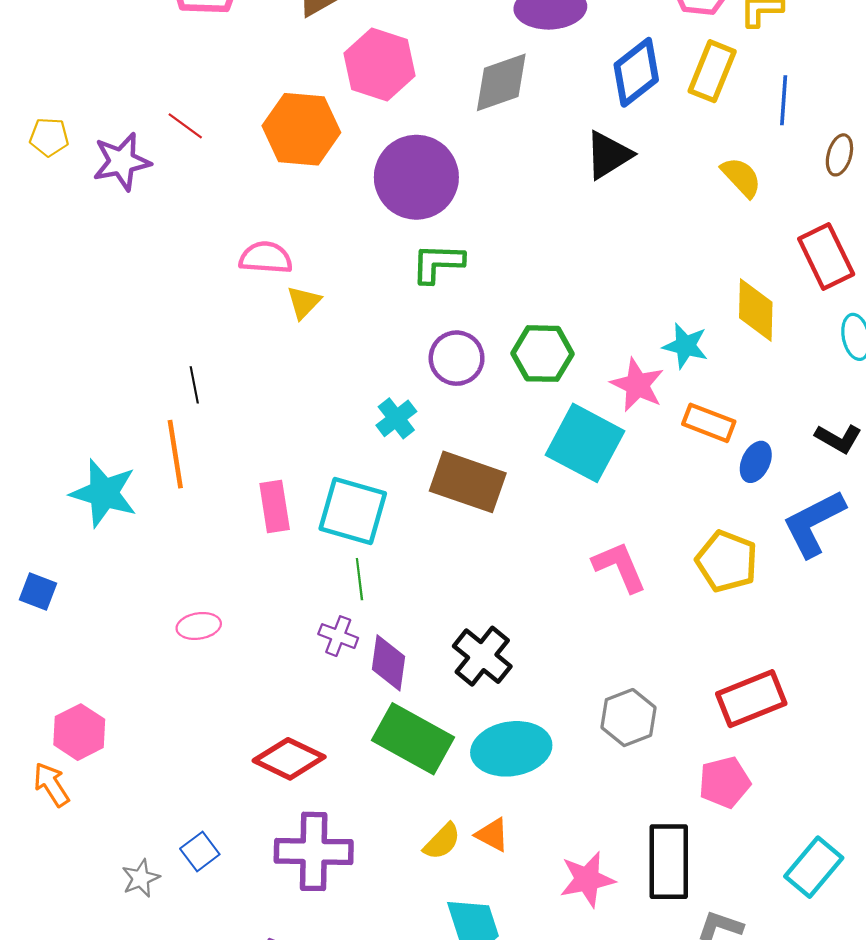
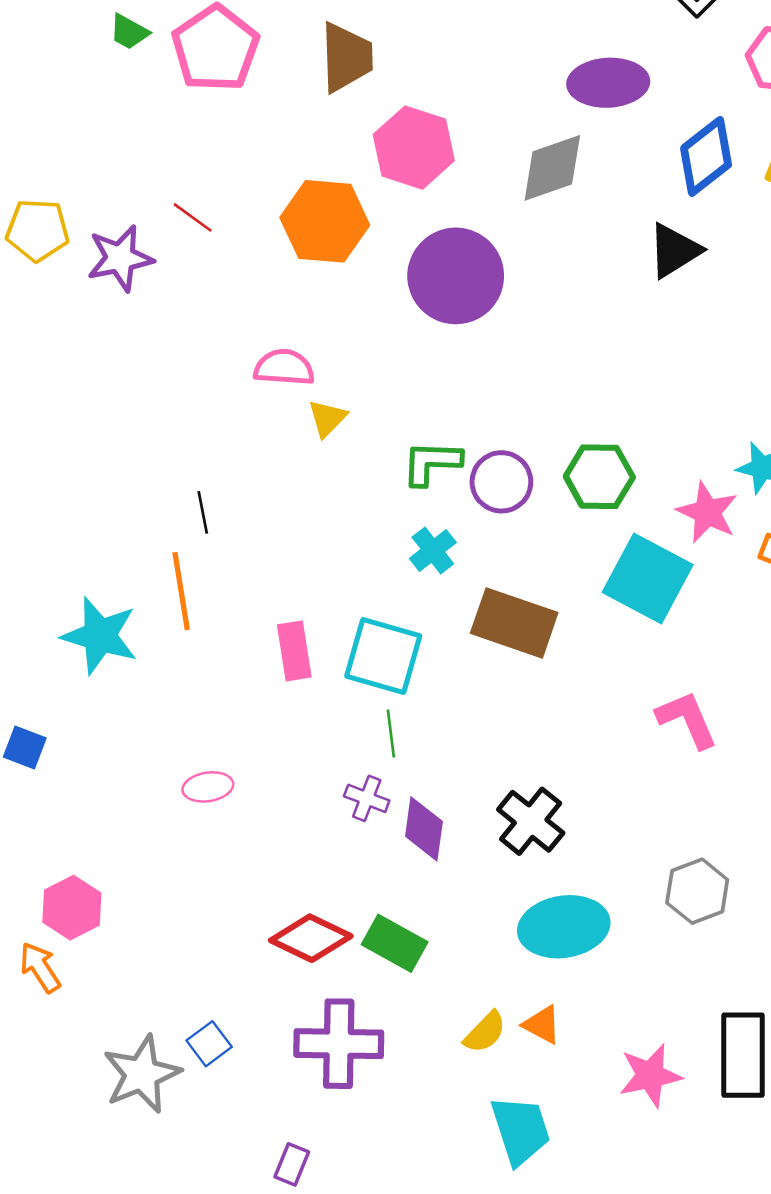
yellow pentagon: (49, 137) -> (37, 230), size x1.4
green L-shape: (438, 263) -> (432, 463), moved
green rectangle: (413, 739) -> (395, 943), moved, size x0.7
gray star: (141, 878) -> (142, 1074), size x1.8

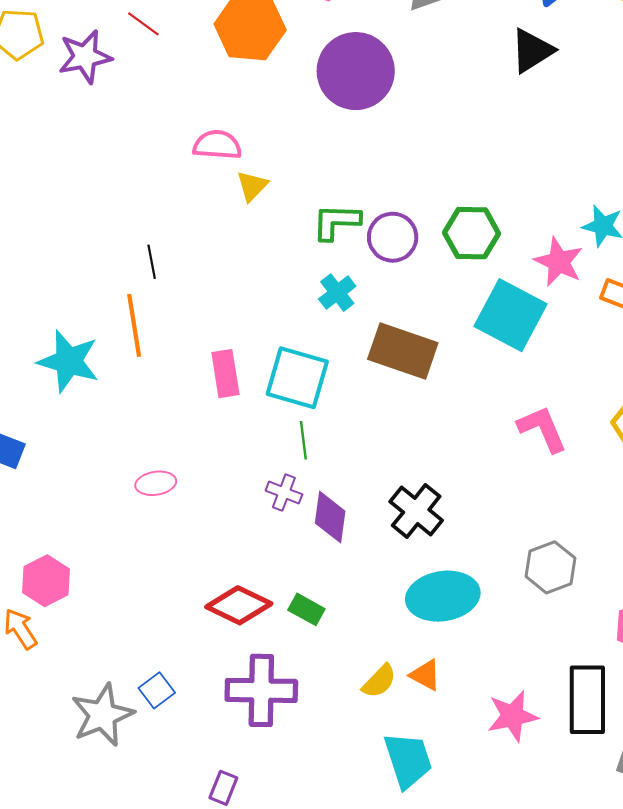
green rectangle: (395, 943) -> (306, 609), size x0.7

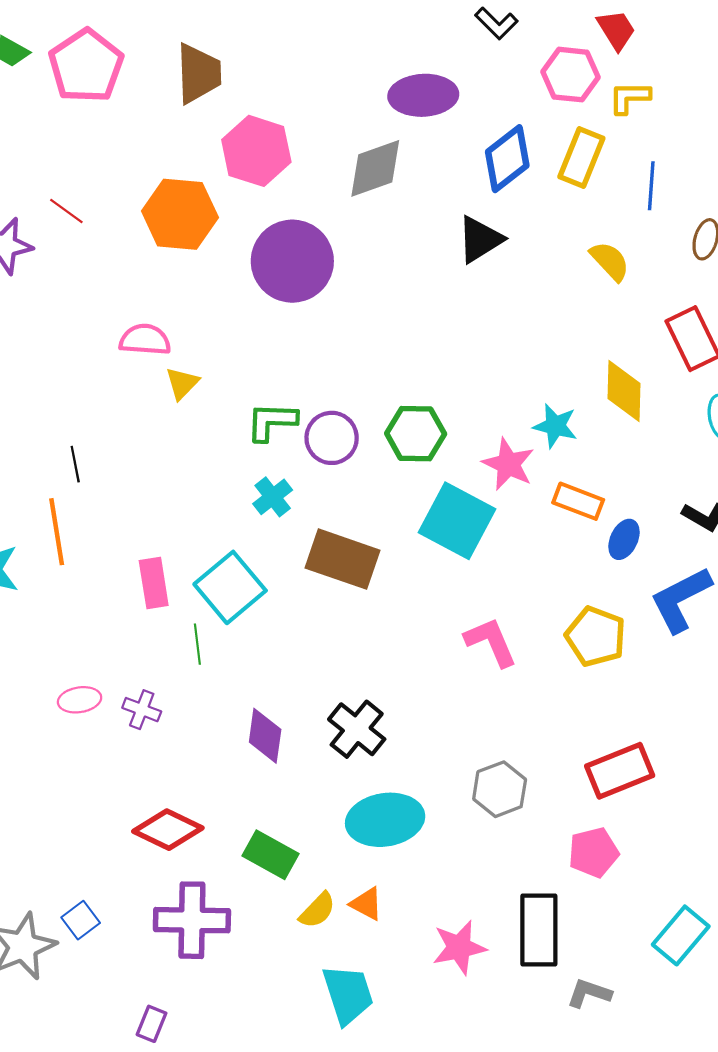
cyan square: (297, 378) -> (230, 587), turned 34
green line: (303, 440) -> (197, 644), moved
purple cross: (284, 493) -> (142, 710), moved
green rectangle: (306, 609) -> (270, 855), moved, size x1.4

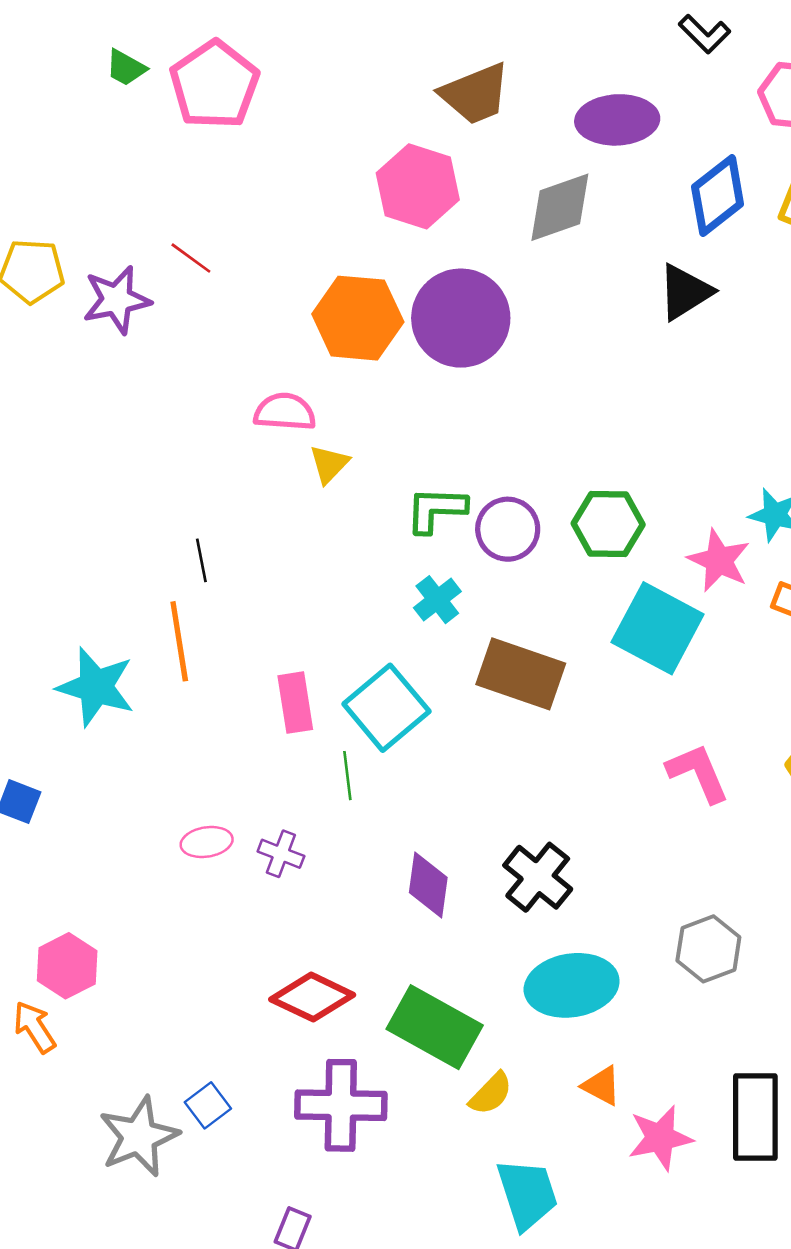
brown trapezoid: (198, 73) -> (475, 94), moved, turned 70
orange hexagon: (180, 214) -> (358, 318), moved
green rectangle: (270, 855) -> (435, 1027), size x1.4
orange triangle: (366, 904) -> (602, 1086), moved

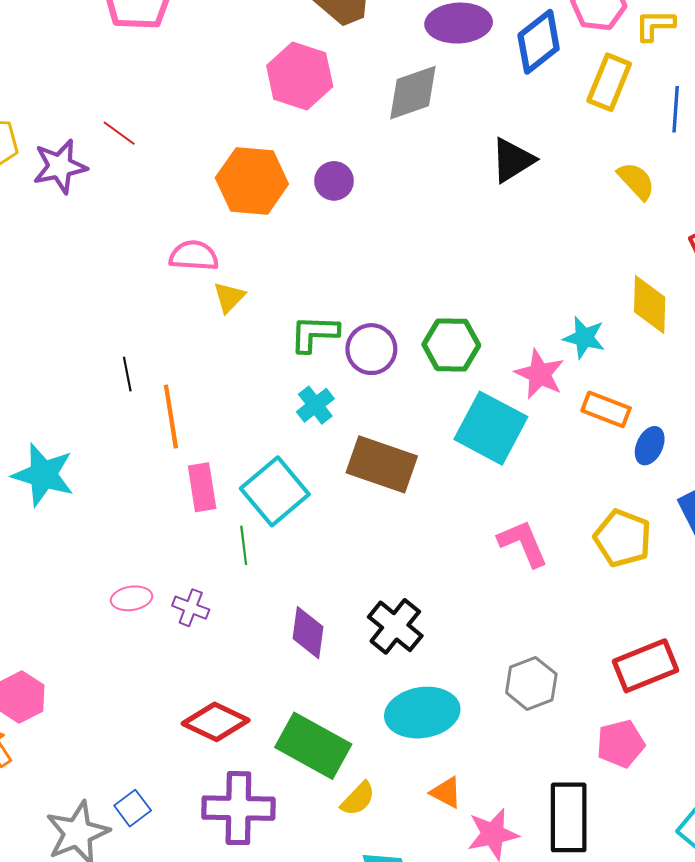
blue diamond: (718, 196) -> (539, 42), moved
purple circle: (461, 318) -> (334, 181), size x0.5
orange line: (179, 641) -> (171, 417), moved

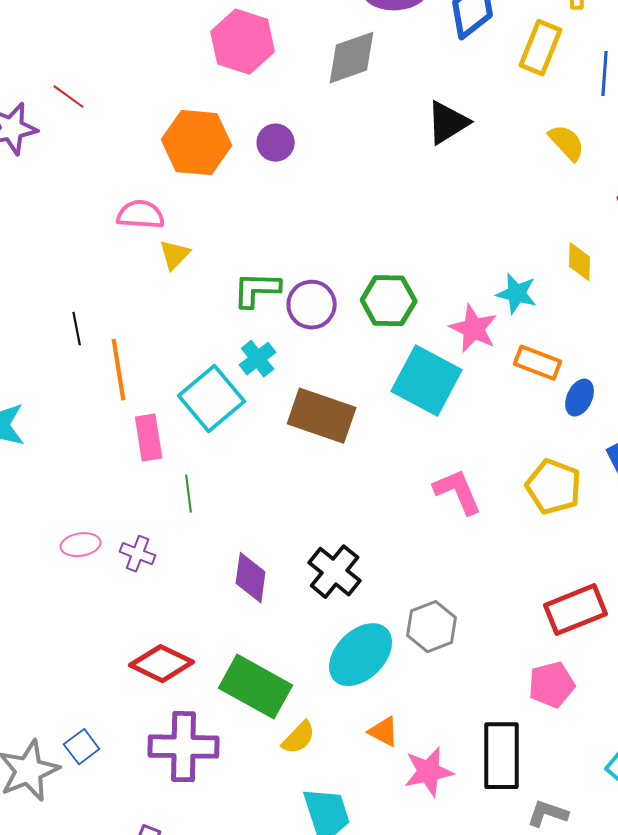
yellow diamond: (650, 304) -> (580, 262), size x0.7
cyan square: (275, 491) -> (212, 399), moved
gray hexagon: (531, 683) -> (432, 627), moved
cyan ellipse: (422, 713) -> (361, 655), turned -36

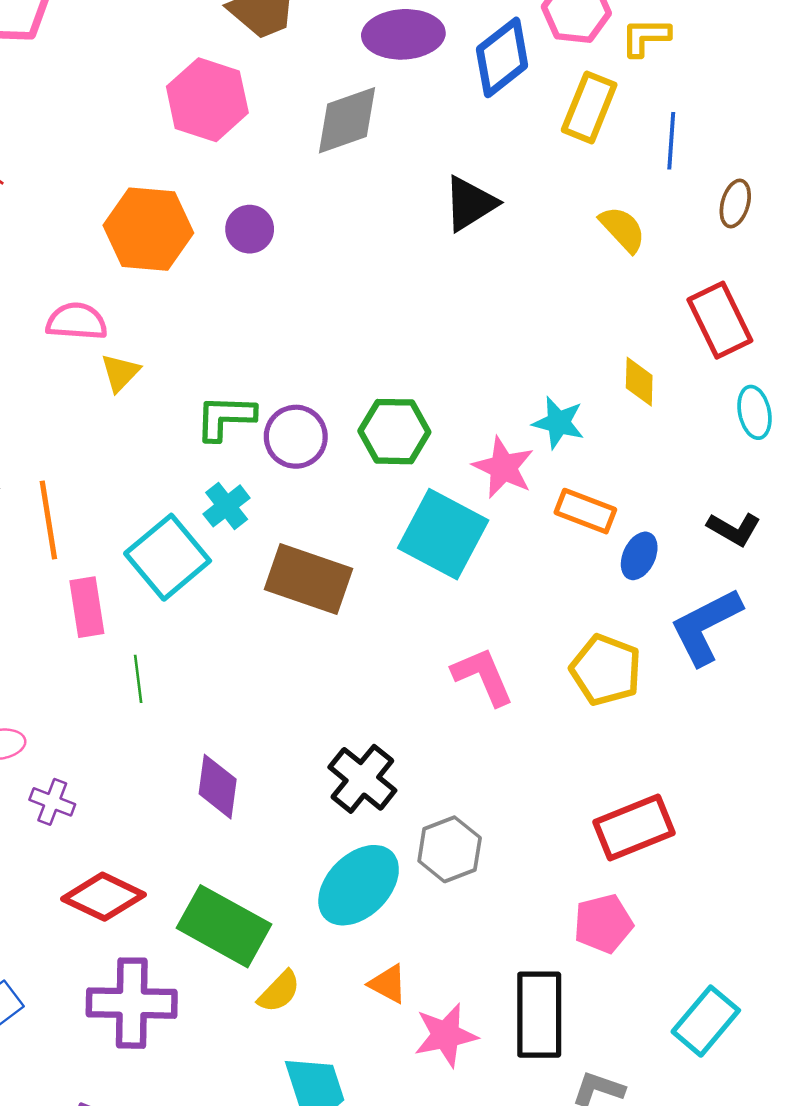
purple cross: (138, 554) -> (52, 802), moved
black cross: (335, 572) -> (362, 779), moved

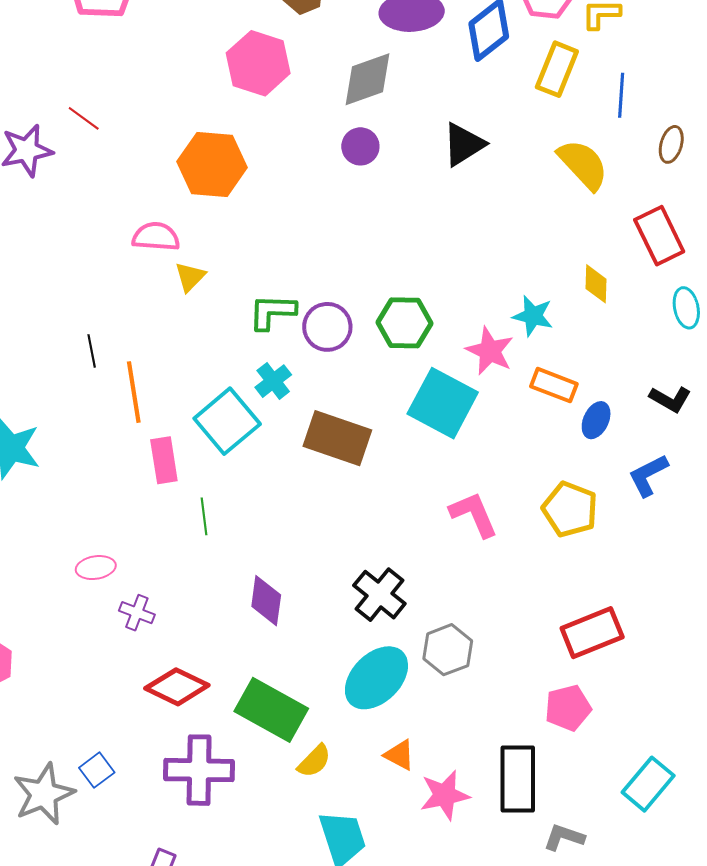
purple circle: (250, 229) -> (360, 146), moved
yellow semicircle: (622, 229) -> (583, 164), size x1.4
blue L-shape: (706, 626) -> (648, 475), size x0.7

